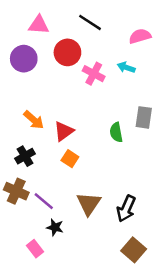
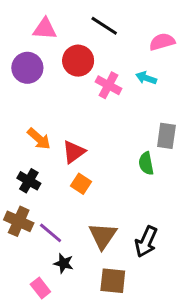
green semicircle: (116, 132) -> (146, 163), moved
black cross: (25, 156) -> (29, 181), turned -30
brown square: (134, 250) -> (113, 281), moved, turned -35

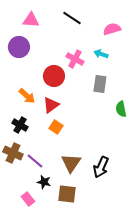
red circle: (78, 61) -> (54, 76), moved
gray rectangle: (166, 136) -> (100, 84), moved
green semicircle: (146, 163) -> (121, 109), moved
brown square: (113, 281) -> (67, 194), moved

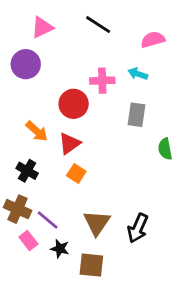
pink triangle: (31, 20) -> (42, 27), turned -30
pink cross: (75, 59) -> (102, 81), turned -30
pink rectangle: (28, 199) -> (28, 240), moved

